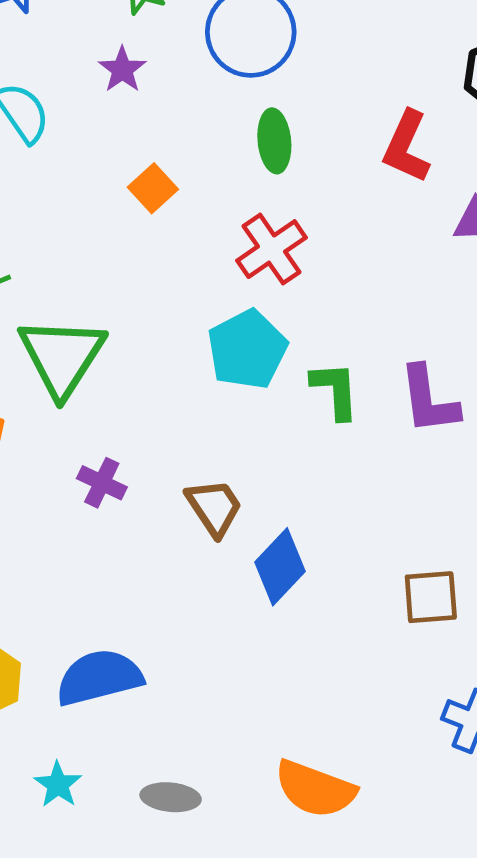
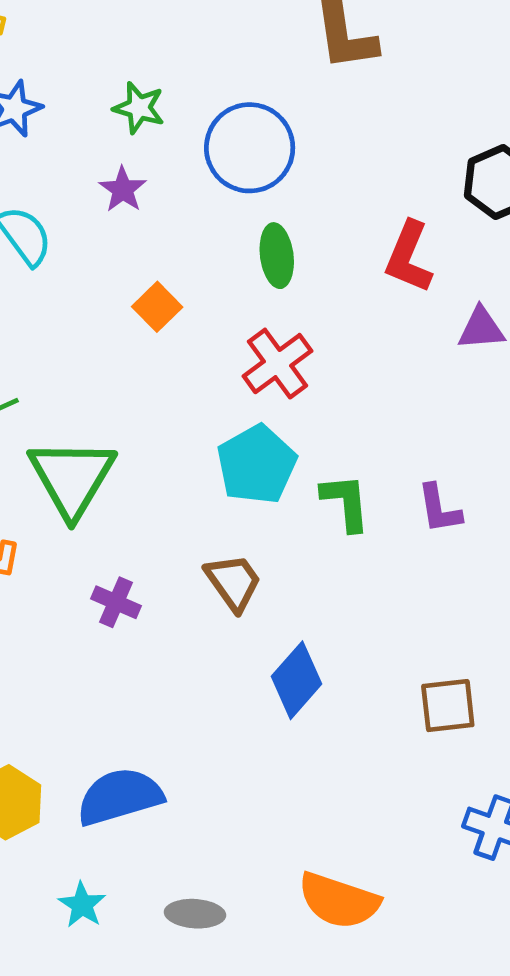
purple L-shape: (429, 400) -> (439, 509), size x0.7
brown trapezoid: (214, 507) -> (233, 582), moved

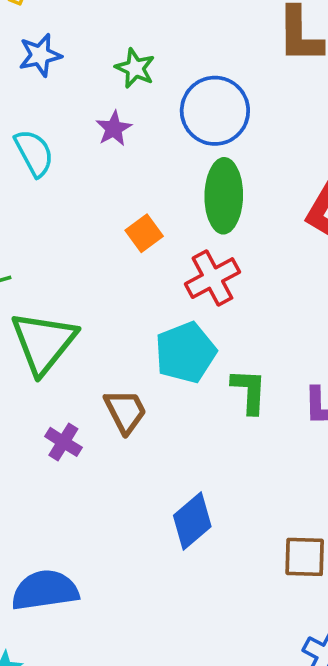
green ellipse: (277, 256) -> (224, 196), size x1.5
orange square: (157, 307) -> (144, 233), moved
brown trapezoid: (233, 582) -> (125, 411), moved

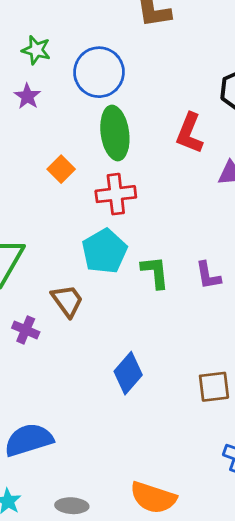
red cross: (212, 278) -> (116, 194), turned 30

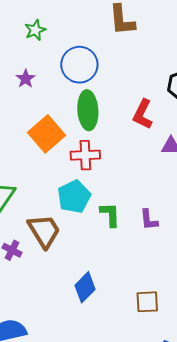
green star: (36, 50) -> (35, 30), moved, turned 30
orange square: (61, 169) -> (46, 134), size x1.8
brown trapezoid: (67, 301) -> (44, 231), size x1.4

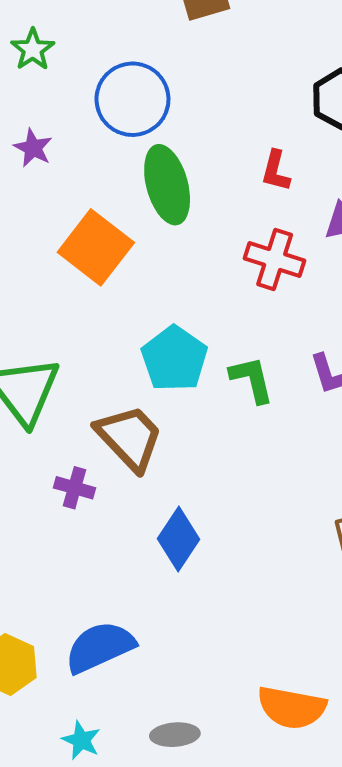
red L-shape: (143, 114) -> (276, 171), size x0.7
red cross: (85, 155) -> (275, 260), moved, turned 32
blue diamond: (85, 287) -> (179, 539), moved

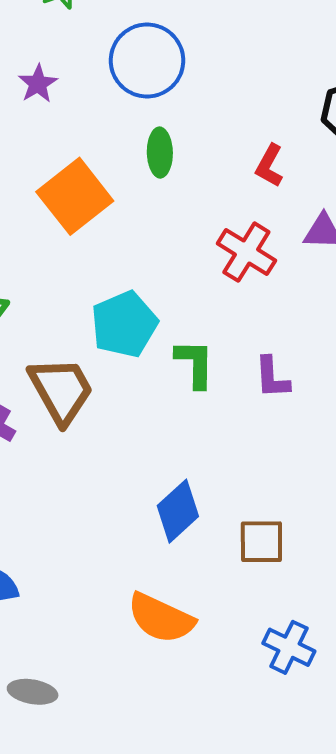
green ellipse: (167, 185) -> (160, 153), size x0.6
blue diamond: (179, 539) -> (178, 511), moved
orange semicircle: (292, 708) -> (161, 618), moved

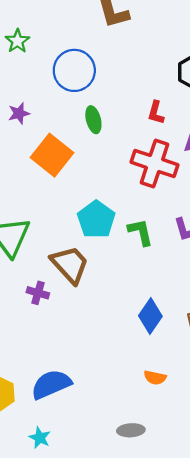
purple star: (38, 84) -> (19, 113), moved, turned 30
red cross: (246, 252) -> (154, 163), size x1.4
orange semicircle: (161, 618) -> (155, 378), size x0.6
gray ellipse: (33, 692) -> (131, 430), moved

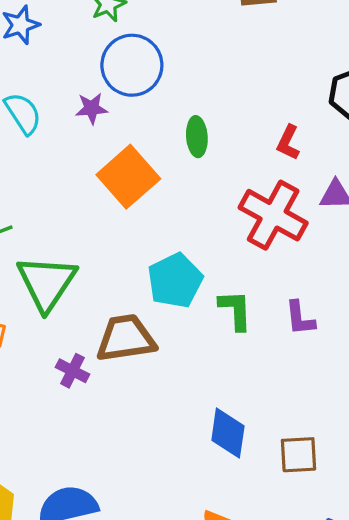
blue circle: (74, 70) -> (132, 65), moved
brown trapezoid: (70, 264) -> (126, 338), turned -66
blue diamond: (150, 316) -> (228, 433), turned -36

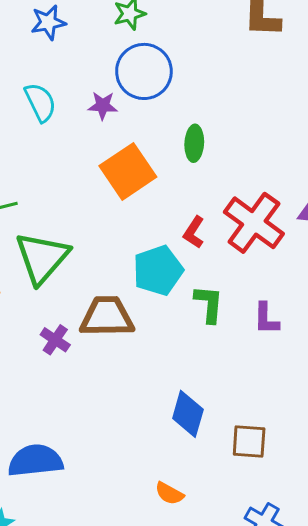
red L-shape: (288, 143) -> (194, 232), moved

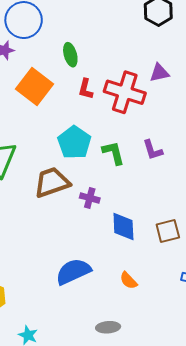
red L-shape: (194, 232) -> (86, 89), moved
purple cross: (55, 340) -> (90, 198), moved
blue semicircle: (35, 461) -> (73, 272), moved
orange semicircle: (169, 493) -> (128, 281), turned 36

